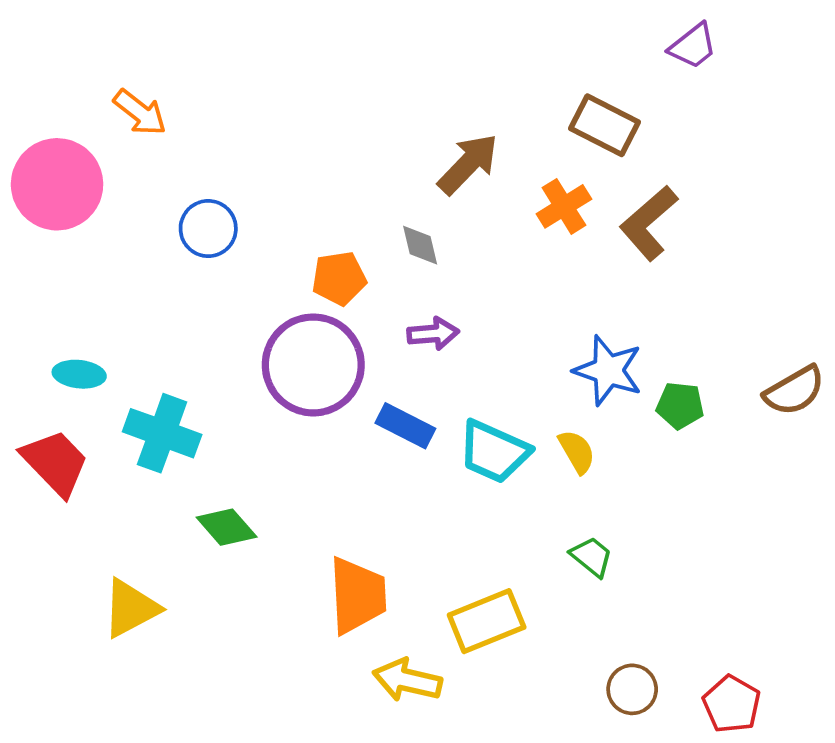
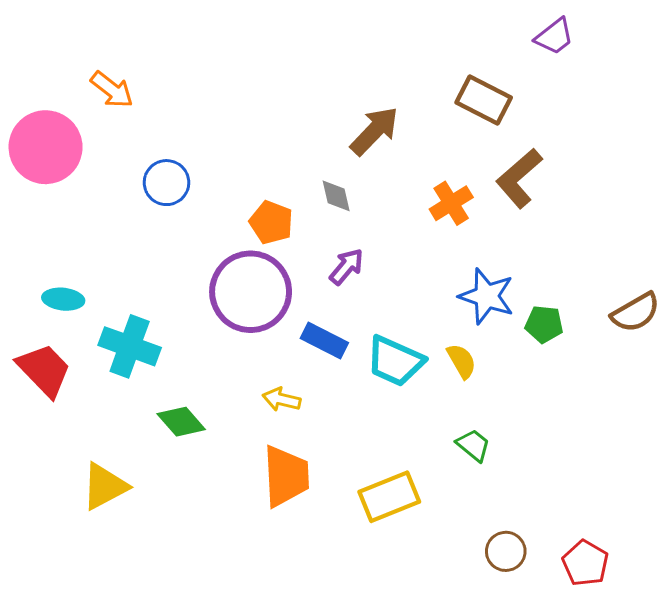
orange cross: (564, 206) -> (451, 203), moved
orange pentagon: (339, 278) -> (271, 222), turned 30
purple arrow: (433, 334) -> (346, 267), turned -45
yellow arrow: (407, 680) -> (282, 399), moved, size x0.7

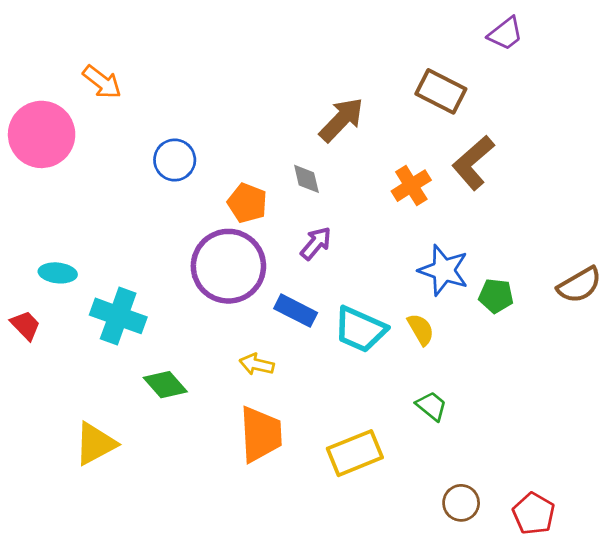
blue circle: (166, 183) -> (175, 160), moved
red trapezoid: (44, 370) -> (25, 325), moved, size x0.6

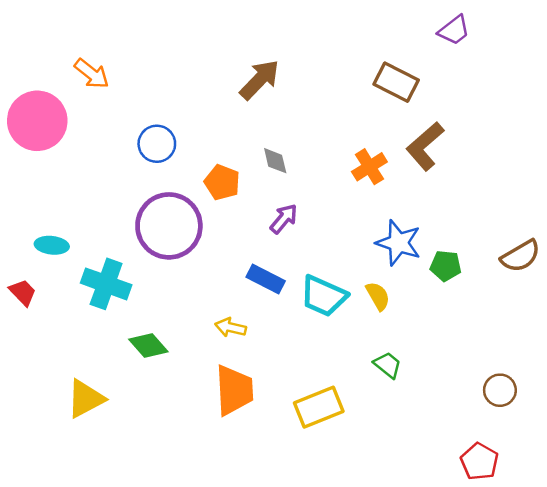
brown arrow: (341, 120) -> (260, 80), moved
purple circle: (228, 266) -> (169, 226), moved
brown circle: (461, 503) -> (500, 390), moved

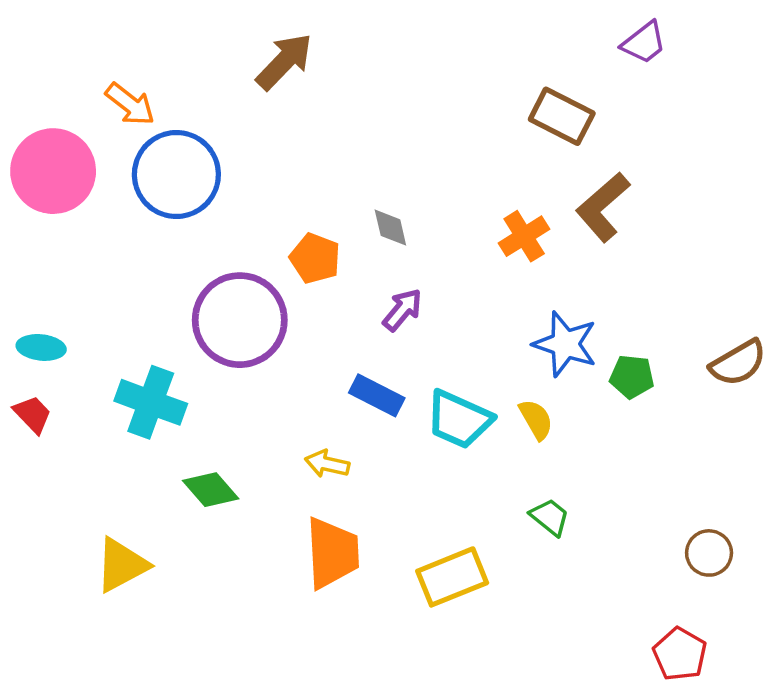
brown arrow: (260, 80) -> (284, 61), moved
blue circle: (157, 144) -> (176, 174), moved, size x1.6
cyan ellipse: (52, 245) -> (41, 347), moved

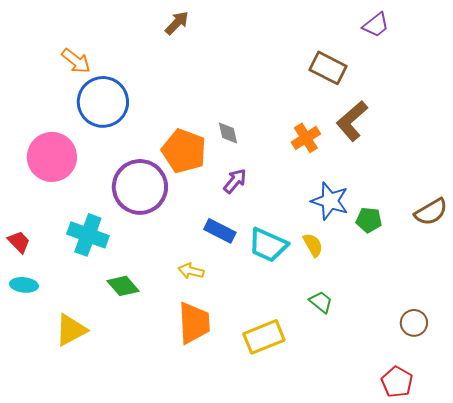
brown arrow: (284, 61) -> (177, 23), moved, size x0.7
pink circle: (53, 171) -> (52, 157), moved
orange pentagon: (315, 258) -> (184, 151), size x1.5
cyan ellipse: (41, 347) -> (24, 285), moved

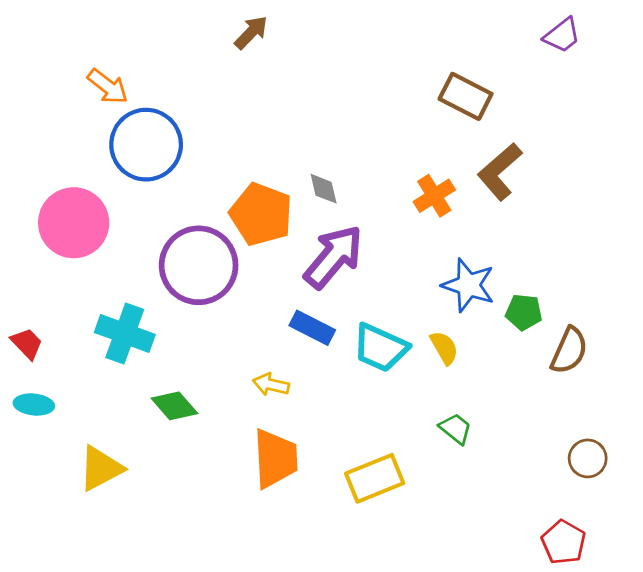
purple trapezoid: (376, 25) -> (562, 35), moved
purple arrow: (235, 181) -> (333, 257), size x1.8
brown semicircle: (431, 212) -> (569, 351), moved, turned -36

